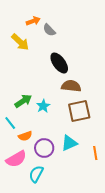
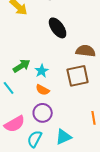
brown semicircle: (71, 86) -> (86, 51), moved
orange semicircle: (25, 136) -> (43, 90), moved, turned 48
cyan triangle: (69, 143) -> (64, 137), moved

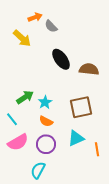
brown semicircle: (86, 51) -> (89, 69), moved
pink semicircle: (15, 124) -> (18, 142), moved
cyan triangle: (64, 137) -> (76, 138), moved

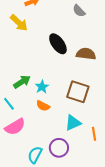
gray semicircle: (51, 26) -> (79, 11), moved
brown square: (81, 107) -> (78, 92), turned 30
purple circle: (46, 144) -> (59, 148), moved

